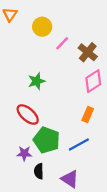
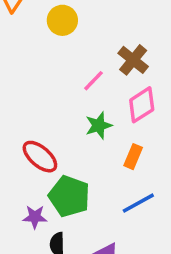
pink line: (62, 43) -> (93, 81), moved
green star: (37, 81) -> (99, 125), moved
blue line: (79, 145) -> (138, 203), moved

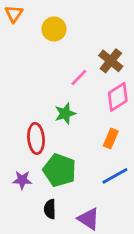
green star: (99, 125) -> (65, 114), moved
red ellipse: (40, 157) -> (36, 138), turned 44
purple star: (35, 217) -> (22, 180), moved

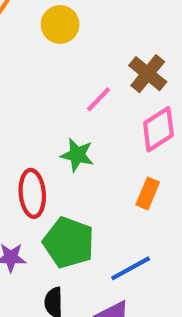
green star: (65, 114) -> (77, 155), turned 30
blue line: (115, 176) -> (131, 268), moved

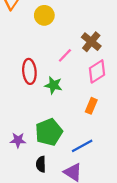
red ellipse: (32, 193) -> (29, 71), moved
green pentagon: (69, 243) -> (49, 132), turned 30

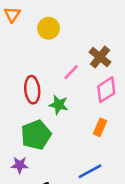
green pentagon: (49, 132) -> (36, 135), moved

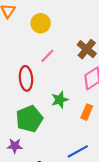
pink line: (71, 72) -> (47, 56), moved
green star: (59, 105) -> (60, 100), moved, turned -30

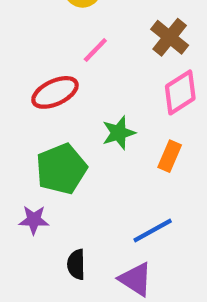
red ellipse: (26, 78) -> (55, 92), turned 70

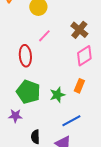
red ellipse: (55, 92) -> (25, 56), turned -70
green star: (119, 133) -> (57, 95), moved
green pentagon: (61, 169) -> (28, 92), turned -30

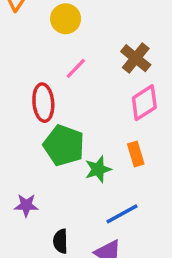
orange rectangle: (79, 86) -> (136, 154), turned -40
green pentagon: (28, 92) -> (64, 145), moved

